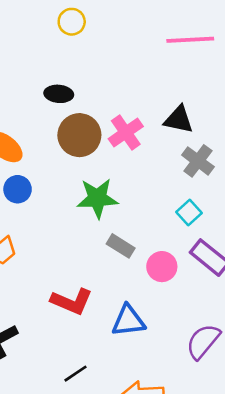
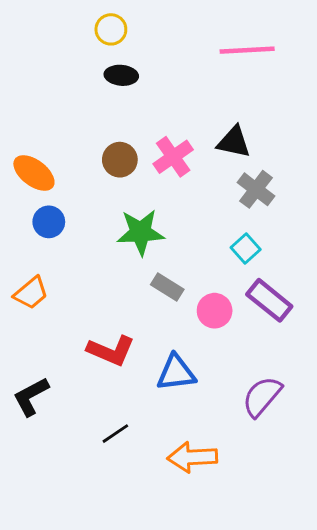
black ellipse: (59, 94) -> (121, 75), moved
brown circle: (79, 135) -> (120, 160), size x0.7

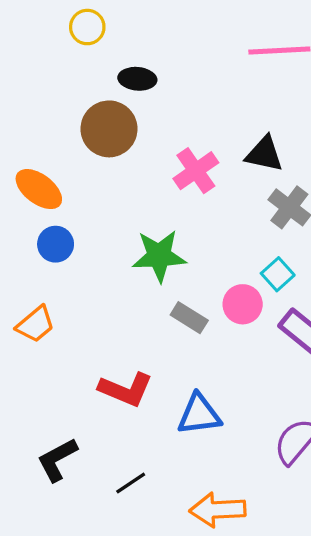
yellow circle: (111, 29) -> (87, 27), moved
brown circle: (120, 160) -> (109, 129), moved, size x1.4
pink circle: (215, 311) -> (243, 304), moved
black L-shape: (31, 397) -> (57, 460), moved

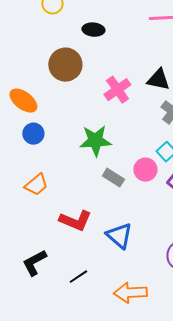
black ellipse: (137, 79) -> (93, 30), moved
orange trapezoid: (35, 324) -> (36, 185), moved
blue triangle: (199, 415) -> (119, 236), turned 48

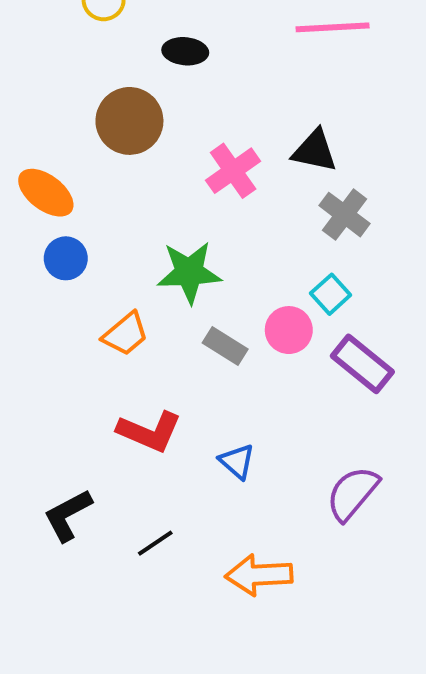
orange trapezoid: (36, 185) -> (125, 334), moved
blue triangle: (119, 236) -> (237, 461), size x0.7

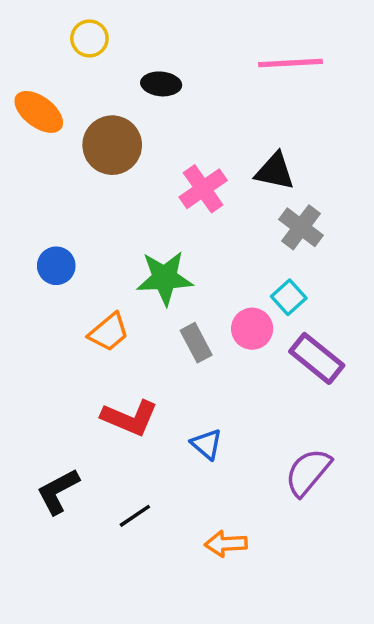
orange ellipse: (46, 193) -> (39, 112), moved
gray rectangle: (225, 346) -> (196, 343), turned 30
orange arrow: (259, 575) -> (226, 544), size x0.7

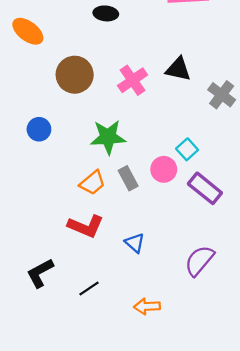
brown circle: (112, 145) -> (75, 75), moved
gray cross: (301, 227) -> (222, 95), moved
orange trapezoid: (109, 332) -> (92, 183), moved

